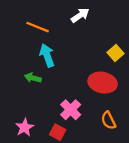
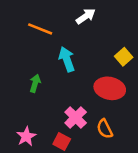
cyan arrow: (47, 55) -> (67, 59), moved
green arrow: (33, 78) -> (35, 83), turned 91
orange semicircle: (108, 120) -> (105, 129), moved

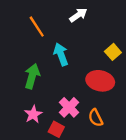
orange line: (40, 29) -> (37, 27), turned 35
green arrow: (35, 83) -> (32, 76), size x1.5
pink star: (26, 136) -> (33, 114), moved

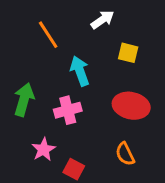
yellow square: (113, 52) -> (128, 53), moved, turned -35
green arrow: (32, 76) -> (24, 100), moved
pink cross: (69, 107) -> (68, 110), moved, turned 30

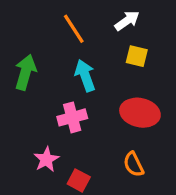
white arrow: (102, 20) -> (127, 21), moved
orange line: (48, 35) -> (74, 29), moved
green arrow: (24, 100) -> (25, 72), moved

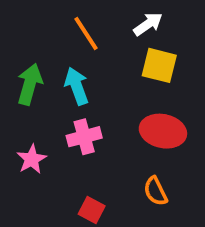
yellow square: (137, 56) -> (159, 65), size x1.4
cyan arrow: (85, 76) -> (77, 86), moved
pink star: (46, 159) -> (32, 159), moved

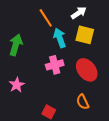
cyan arrow: (77, 86) -> (60, 38), moved
red ellipse: (163, 131) -> (87, 70), turned 40
pink cross: (84, 137) -> (55, 65), moved

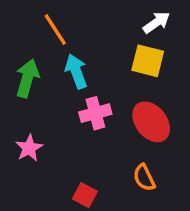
white arrow: (79, 13) -> (156, 22), moved
orange line: (46, 18) -> (55, 29), moved
cyan arrow: (60, 38) -> (76, 71), moved

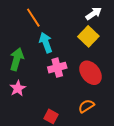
yellow square: (148, 61) -> (88, 36), turned 30
green arrow: (27, 78) -> (17, 59), moved
orange semicircle: (144, 178) -> (86, 106), turned 84

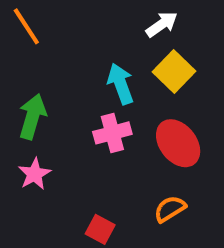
white arrow: (94, 13) -> (162, 24), moved
orange line: (33, 18) -> (26, 26), moved
cyan arrow: (46, 43) -> (121, 84), moved

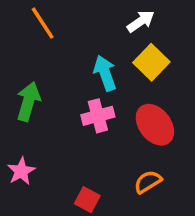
orange line: (26, 26) -> (43, 23), moved
pink star: (35, 174) -> (21, 171), moved

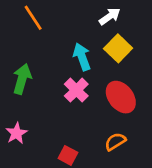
pink cross: (98, 116) -> (76, 90), turned -30

